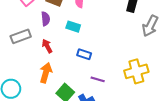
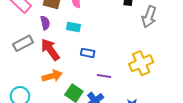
red arrow: (47, 46) -> (50, 49), size x1.6
orange arrow: (46, 73) -> (52, 76), turned 66

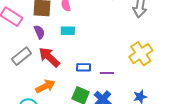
blue rectangle: (88, 53) -> (84, 67), moved
orange arrow: (52, 76) -> (45, 86), moved

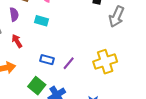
red arrow: (49, 57) -> (17, 41), size x0.6
purple line: (107, 73) -> (69, 63), moved, turned -64

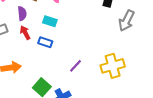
red arrow: (17, 41) -> (25, 33), moved
blue rectangle: (47, 60) -> (45, 42), moved

